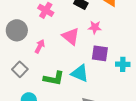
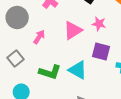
pink triangle: (71, 36) -> (73, 30), turned 42

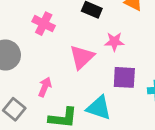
pink arrow: (39, 37) -> (45, 87), moved

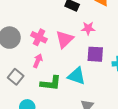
pink cross: (44, 24) -> (39, 37), moved

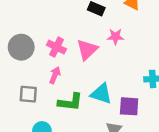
purple square: (95, 54) -> (129, 106), moved
gray square: (16, 77) -> (28, 94), turned -35

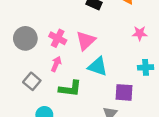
pink star: (115, 37) -> (140, 33), moved
gray square: (28, 94) -> (32, 81), turned 35
cyan triangle: (101, 94) -> (98, 66), moved

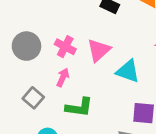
cyan triangle: (98, 66) -> (128, 71), moved

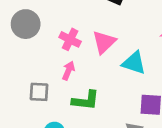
gray circle: (26, 46) -> (26, 24), moved
gray square: (33, 98) -> (39, 92), turned -36

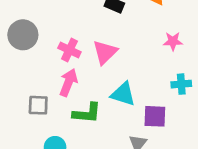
cyan triangle: (134, 63) -> (123, 94), moved
pink arrow: (68, 71) -> (68, 83), size x1.4

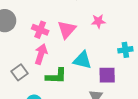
pink star: (173, 41) -> (98, 21), moved
gray square: (38, 105) -> (20, 72), turned -35

